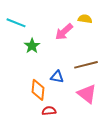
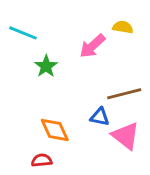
blue triangle: (57, 77) -> (100, 117), moved
orange diamond: (38, 90) -> (55, 130), turned -30
red semicircle: (49, 111) -> (42, 160), moved

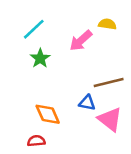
cyan line: (23, 33) -> (34, 29), moved, turned -65

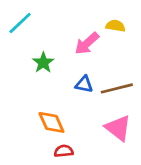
cyan line: (34, 29) -> (20, 23), moved
blue triangle: (87, 103) -> (84, 84), moved
red semicircle: (36, 141) -> (64, 151), moved

